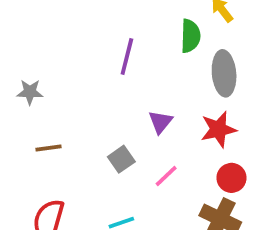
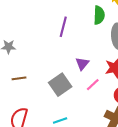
gray square: (121, 159) -> (60, 85), size x1.5
pink line: (166, 176) -> (93, 85), moved

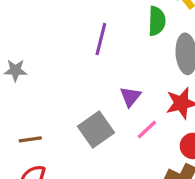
brown line: (19, 78) -> (30, 139), moved

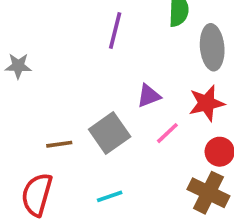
purple triangle: (130, 97) -> (149, 96), turned 30
brown line: (30, 139) -> (59, 144), moved

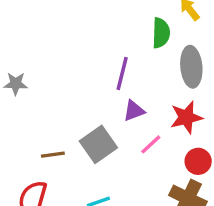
purple line: (115, 30) -> (122, 73), moved

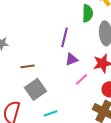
gray square: (98, 144) -> (36, 89), moved
brown line: (53, 155) -> (28, 66), moved

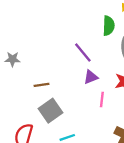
purple line: (65, 37) -> (83, 52), turned -54
pink line: (82, 79) -> (102, 99), turned -40

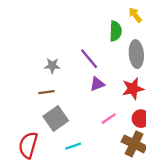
gray star: (12, 59) -> (52, 66), moved
pink line: (102, 99) -> (109, 119), moved, turned 48

